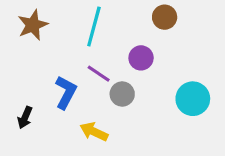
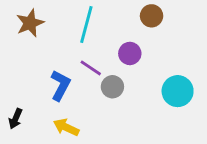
black arrow: (25, 118) -> (15, 119), moved
yellow arrow: (94, 132) -> (66, 127), moved

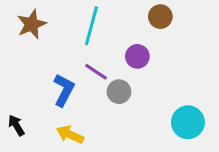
cyan circle: (178, 91) -> (188, 122), moved
black arrow: (15, 119) -> (16, 125), turned 126

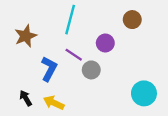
brown circle: (160, 17) -> (132, 20), moved
brown star: (32, 24) -> (26, 36), moved
black arrow: (16, 125) -> (26, 98), moved

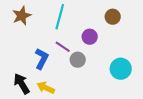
brown star: (26, 36) -> (22, 16), moved
cyan circle: (144, 93) -> (121, 69), moved
black arrow: (26, 98) -> (22, 84), size x1.5

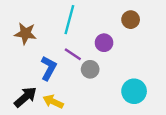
brown star: (22, 16) -> (25, 33), moved, turned 30
cyan circle: (121, 69) -> (134, 91), moved
black arrow: (22, 84) -> (25, 97), turned 80

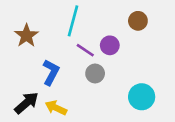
brown star: (25, 33) -> (26, 36), turned 30
purple line: (73, 54) -> (85, 50), moved

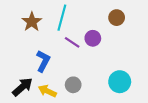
brown star: (26, 36) -> (32, 22), moved
gray circle: (95, 73) -> (73, 85), moved

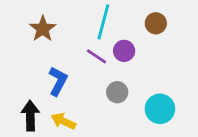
cyan line: (62, 18) -> (103, 22), moved
gray circle: (73, 85) -> (117, 92), moved
black arrow: (22, 87) -> (30, 116), turned -50

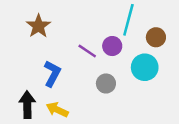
cyan line: (103, 22) -> (128, 20), moved
brown circle: (156, 23) -> (156, 37), moved
cyan circle: (160, 109) -> (145, 67), moved

